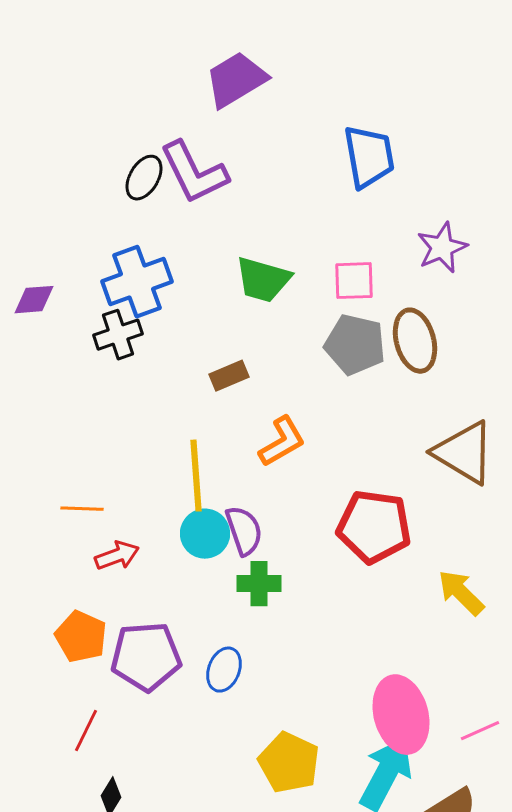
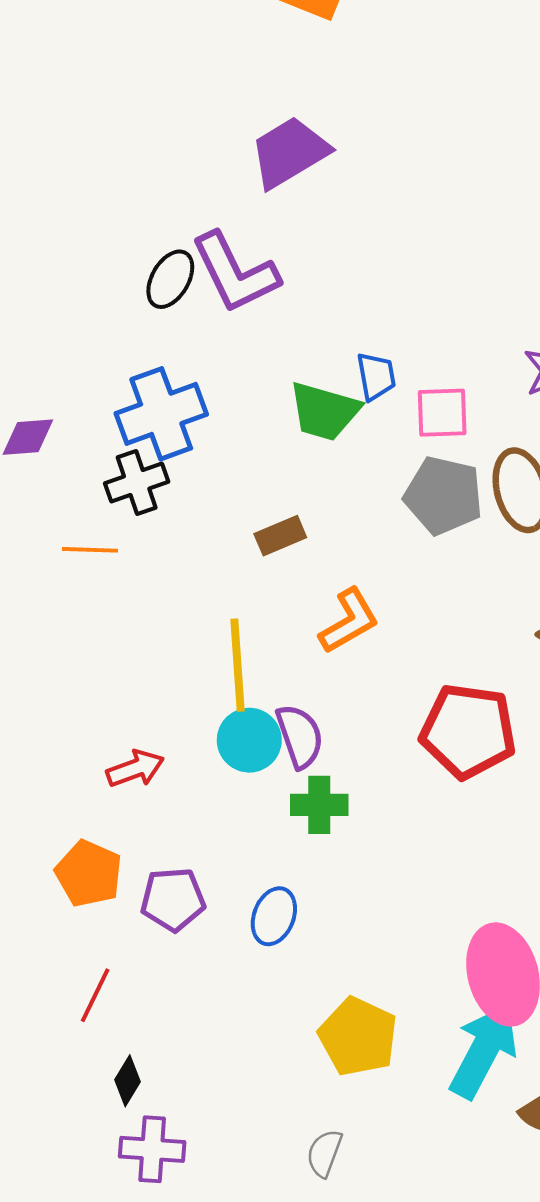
blue trapezoid: (369, 157) -> (376, 376), moved, size x0.6
orange line: (82, 509) -> (90, 550), moved
purple pentagon: (146, 657) -> (173, 899), size x0.7

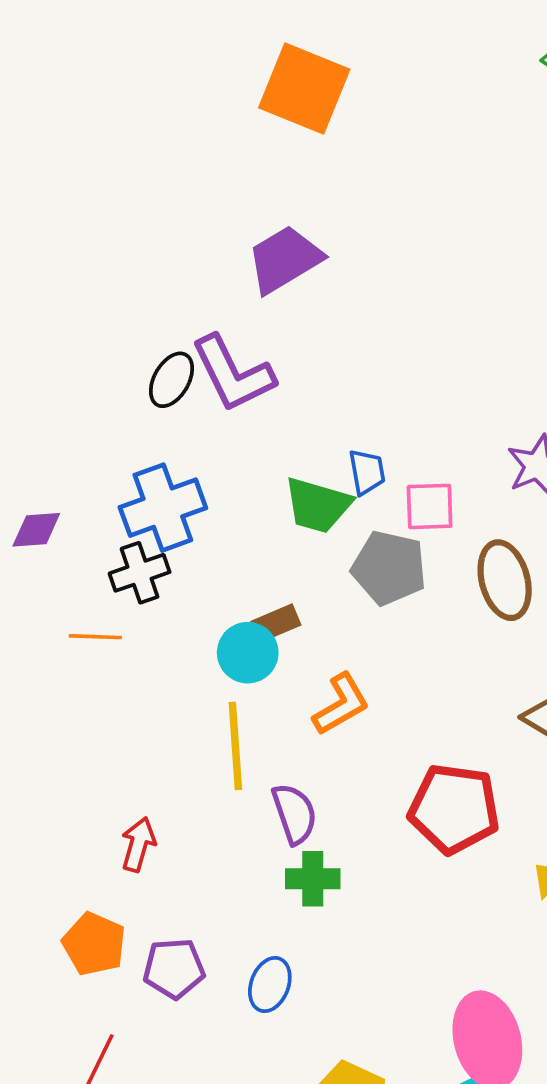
gray pentagon: (443, 495) -> (389, 568), moved
cyan circle: (249, 740) -> (248, 653), moved
red arrow: (135, 769) -> (138, 844), turned -54

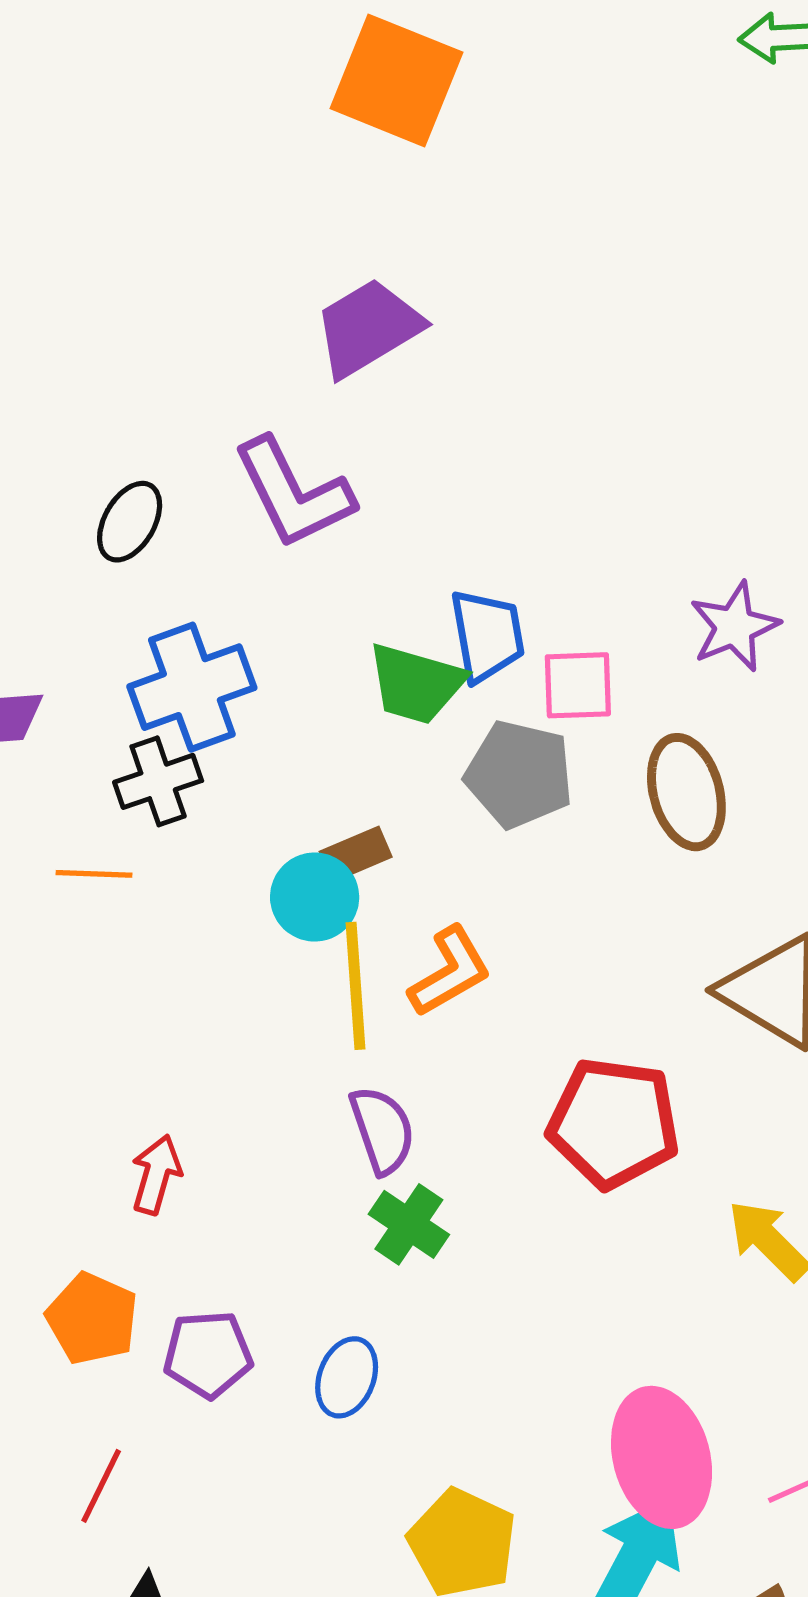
black ellipse: (171, 380) -> (130, 522), moved
blue trapezoid: (367, 472) -> (487, 636), size x1.4
yellow line: (235, 746) -> (356, 986), moved
green cross: (313, 879) -> (409, 1224), turned 34

